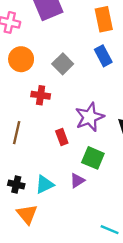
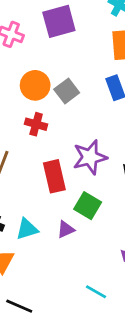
orange circle: (21, 59) -> (35, 85), moved
red rectangle: (62, 137) -> (54, 176), size x1.6

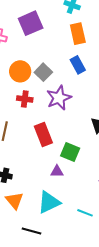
purple star: (90, 157) -> (59, 98), moved
cyan triangle: (27, 229) -> (49, 202), moved, size x1.4
purple triangle: (66, 229) -> (57, 171), turned 32

